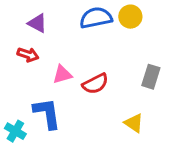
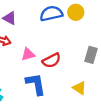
blue L-shape: (47, 113) -> (36, 84), moved

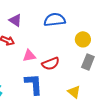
yellow circle: (76, 12) -> (83, 39), moved

